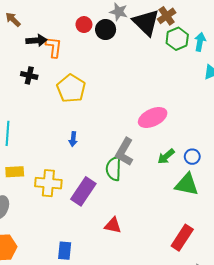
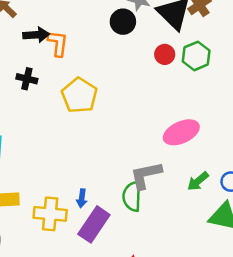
red circle: (84, 25) -> (165, 54), moved
green hexagon: (177, 39) -> (196, 56), moved
blue arrow: (73, 139) -> (82, 198), moved
gray L-shape: (124, 152) -> (146, 175), turned 48

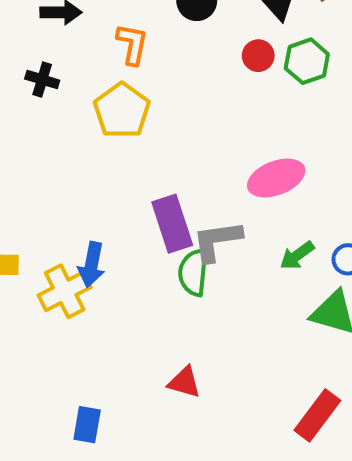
orange L-shape: (58, 43) -> (132, 44), moved
blue arrow: (82, 198) -> (92, 265), moved, size x1.5
yellow cross: (50, 214) -> (65, 291), turned -36
purple rectangle: (94, 224) -> (172, 224), moved, turned -56

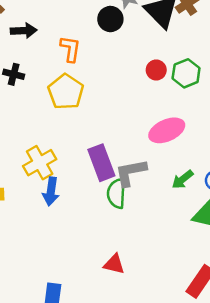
red circle: (258, 56) -> (156, 70), moved
green hexagon: (307, 61) -> (186, 73), moved
yellow cross: (65, 291) -> (40, 163), moved

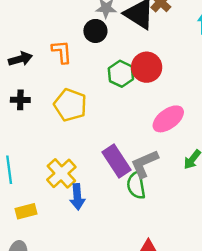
orange L-shape: (70, 49) -> (62, 52), moved
red circle: (156, 70) -> (147, 67), size x1.6
green hexagon: (186, 73) -> (121, 74), moved

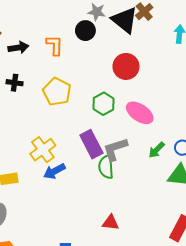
green hexagon: (121, 74) -> (104, 104), moved
pink ellipse: (168, 119) -> (140, 113), turned 64
blue arrow: (77, 197) -> (54, 171), turned 60

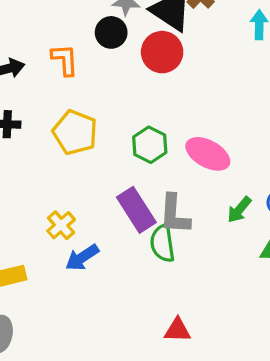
red circle: (126, 66) -> (162, 52), moved
gray L-shape: (115, 149) -> (174, 214), turned -64
yellow cross: (43, 150) -> (61, 225), size x0.7

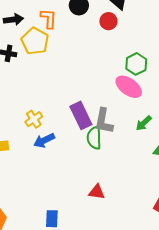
red circle: (162, 52) -> (108, 21), size x0.7
yellow pentagon: (75, 132) -> (35, 41), moved
green hexagon: (150, 145) -> (136, 64), moved

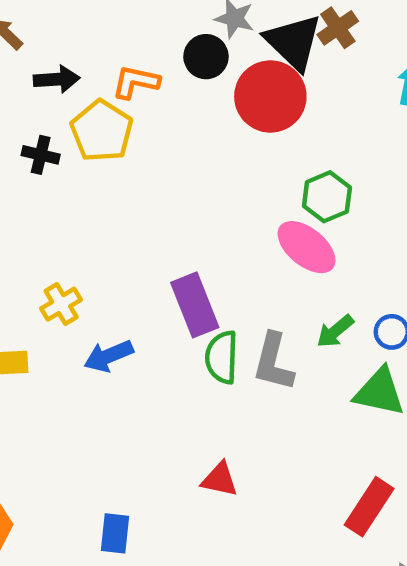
orange L-shape: (49, 18) -> (136, 82), turned -85
red circle: (108, 21) -> (270, 96), size x1.8
yellow cross: (34, 119) -> (61, 304), moved
gray L-shape: (104, 121) -> (273, 362), moved

